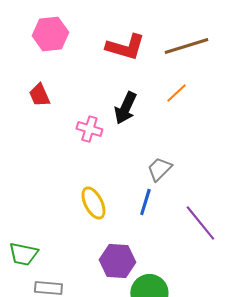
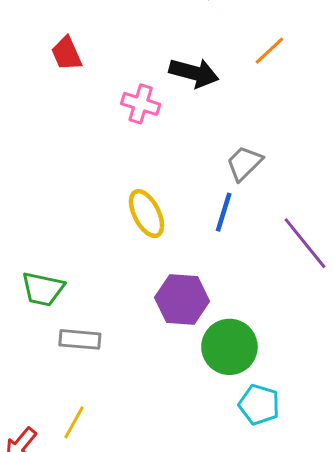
black arrow: (125, 108) -> (194, 73), turned -100

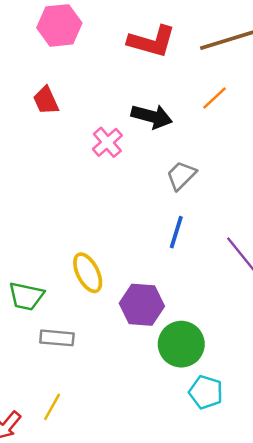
pink cross: (141, 104) -> (107, 142), turned 32
gray trapezoid: (244, 163) -> (181, 176), moved
yellow ellipse: (147, 214) -> (88, 273), moved

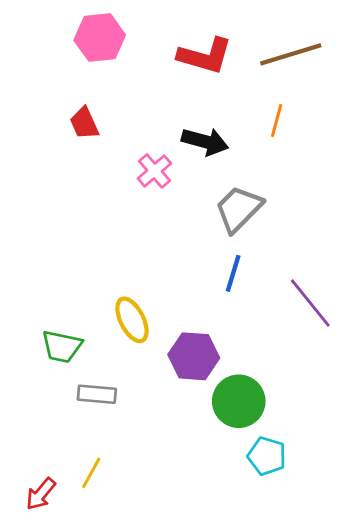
orange line: (214, 98) -> (277, 120), turned -32
gray trapezoid: (181, 176) -> (239, 209), size x1.4

